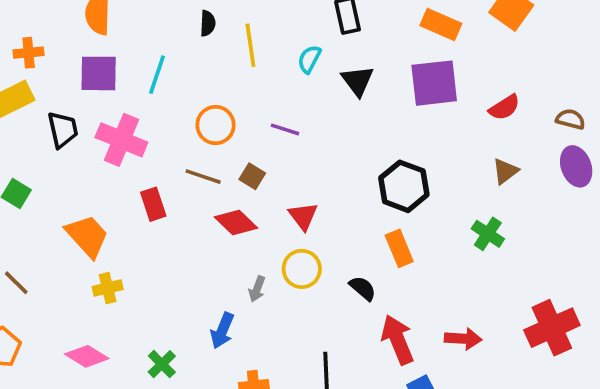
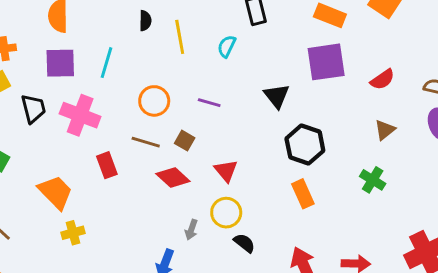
black triangle: (358, 81) -> (277, 96), moved
black semicircle: (363, 288) -> (244, 243), moved

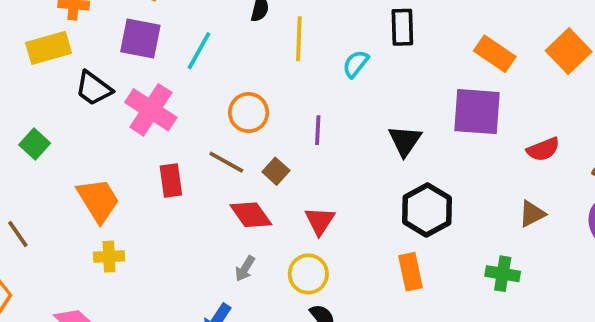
purple line: (209, 103) -> (318, 130), turned 65
black trapezoid: (33, 109) -> (94, 88), turned 128
green cross: (373, 180) -> (503, 274), turned -35
gray arrow: (191, 230) -> (245, 269), moved

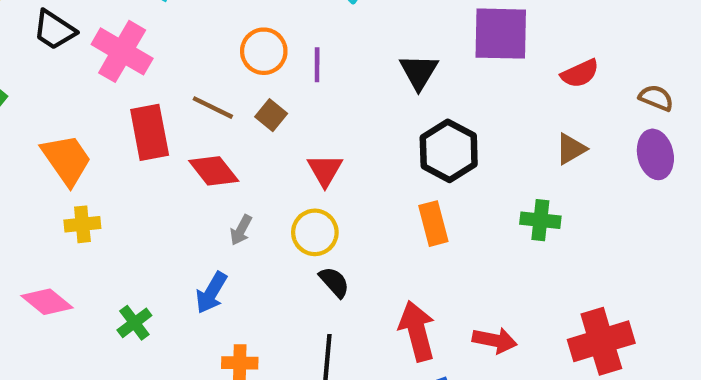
orange circle: (249, 113) -> (264, 51), moved
red rectangle: (171, 181) -> (150, 132), size x1.4
red diamond: (251, 215) -> (214, 171), moved

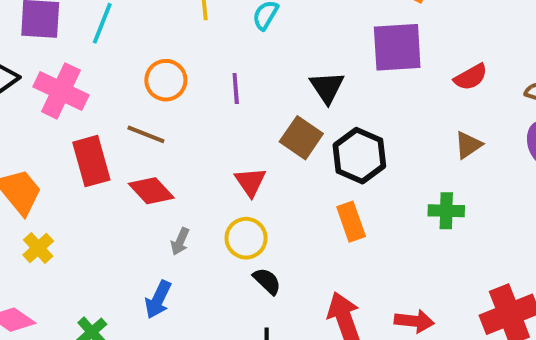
orange circle: (264, 51) -> (166, 80), moved
brown square: (271, 115) -> (301, 138), moved, size x1.5
yellow cross: (82, 224) -> (38, 248), turned -32

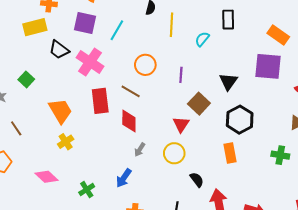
brown square: (301, 138) -> (199, 104), moved
red diamond: (151, 191) -> (129, 121), turned 35
black semicircle: (267, 281) -> (197, 180), moved

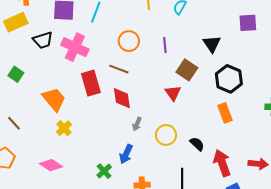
black trapezoid: (59, 50) -> (43, 40), turned -45
purple square: (268, 66) -> (248, 23), size x0.7
yellow circle: (174, 153) -> (166, 135), moved
green cross: (87, 190) -> (104, 171), moved

